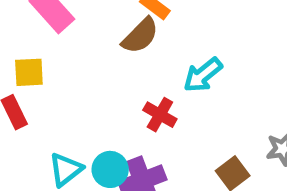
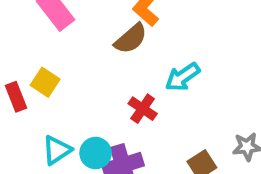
yellow square: (29, 72) -> (45, 82), moved, turned 32

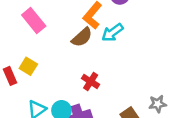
cyan arrow: (183, 77) -> (112, 33), moved

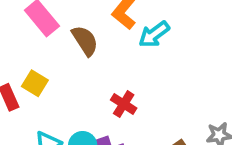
brown semicircle: (82, 37) -> (85, 41), moved, turned -80

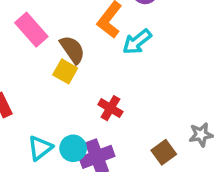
yellow square: (35, 83) -> (65, 71), moved

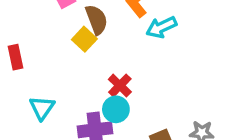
cyan triangle: (40, 148) -> (42, 108), turned -32
cyan circle: (73, 148) -> (116, 109), moved

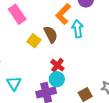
brown semicircle: (96, 20) -> (51, 34), moved
cyan arrow: (161, 27) -> (78, 29), turned 114

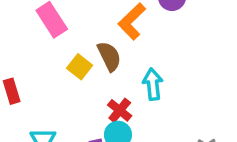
cyan arrow: (78, 29) -> (153, 84), moved

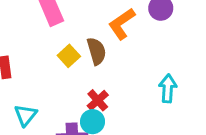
cyan arrow: (153, 84) -> (168, 88), moved

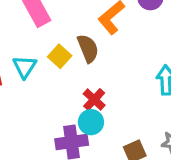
cyan triangle: (26, 115) -> (25, 67), moved

